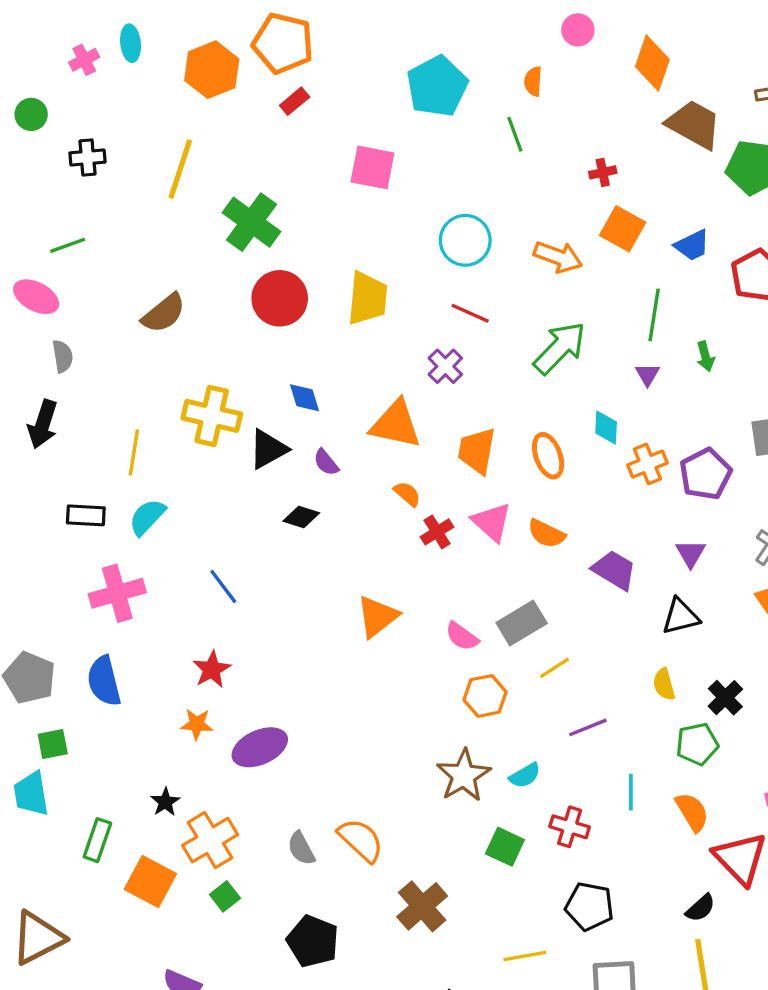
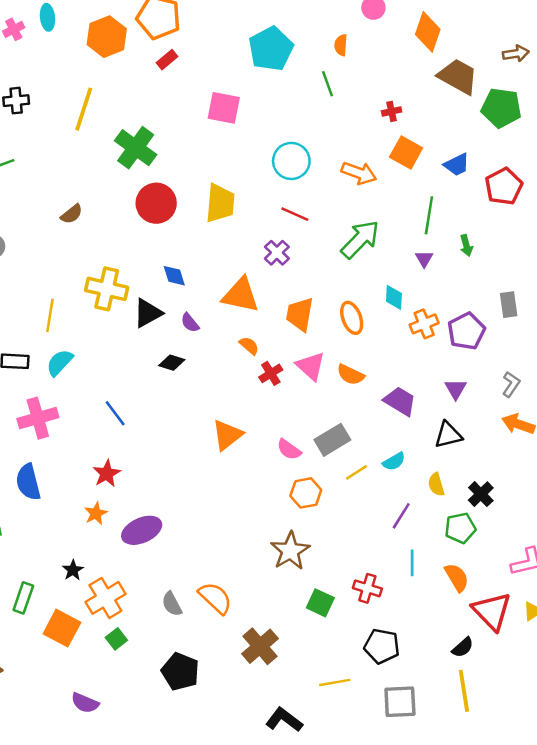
brown semicircle: (164, 313) -> (72, 214), size x0.7
orange star: (197, 724) -> (96, 513), turned -30
purple line: (588, 727) -> (401, 516), moved, turned -36
cyan semicircle: (525, 775) -> (394, 462), moved

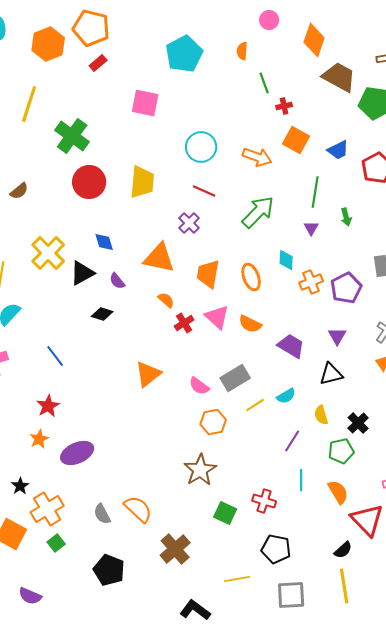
green line: (328, 84) -> (264, 83), moved
yellow cross: (107, 289) -> (48, 253), turned 32

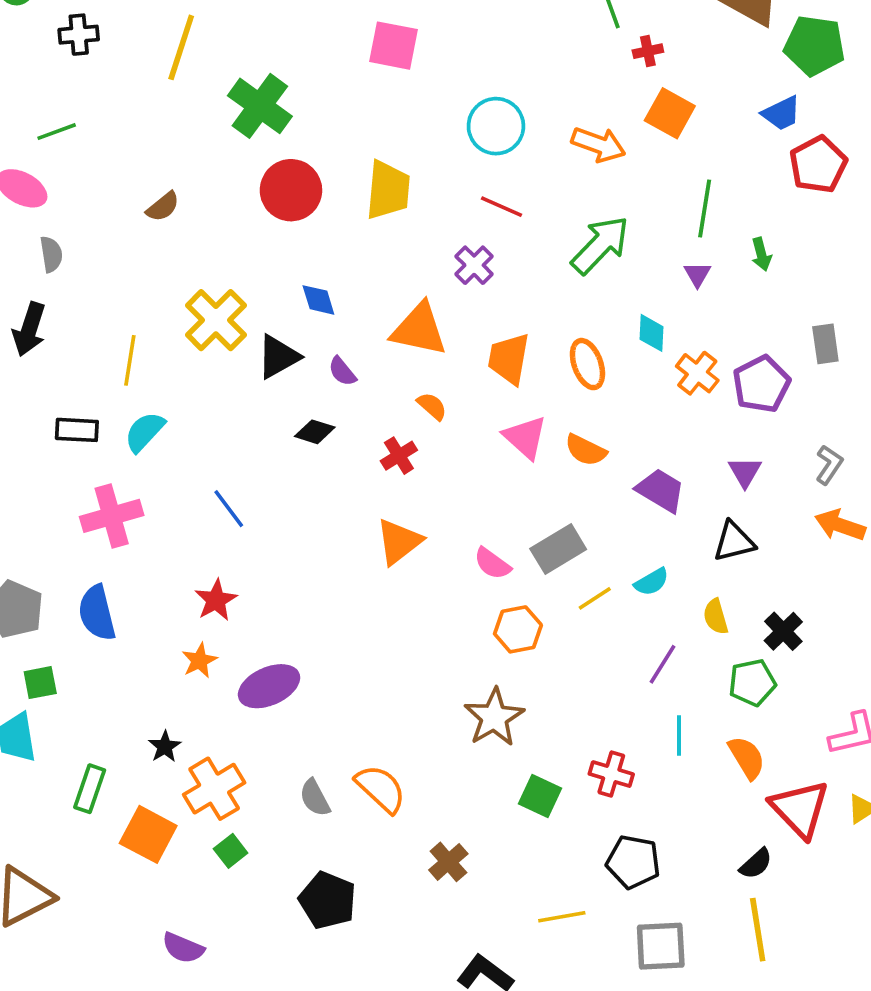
blue trapezoid: (338, 150) -> (781, 113), moved
orange cross: (311, 282) -> (697, 373), turned -30
red cross: (184, 323) -> (399, 456), moved
brown cross: (175, 549) -> (448, 862), size x0.7

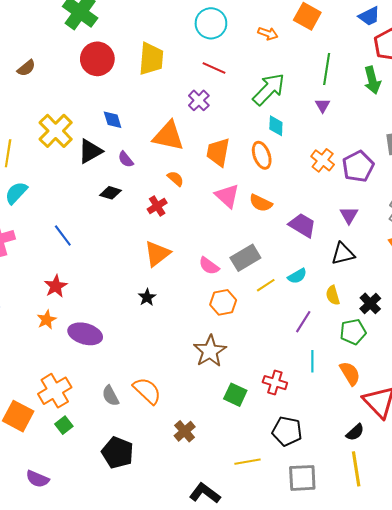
orange arrow: (598, 144) -> (268, 34), size x0.7
green arrow: (761, 254) -> (372, 80), moved, size x1.5
cyan diamond: (652, 333) -> (276, 126), moved
purple ellipse: (269, 686) -> (85, 334), turned 40
black star: (165, 747) -> (147, 297), moved

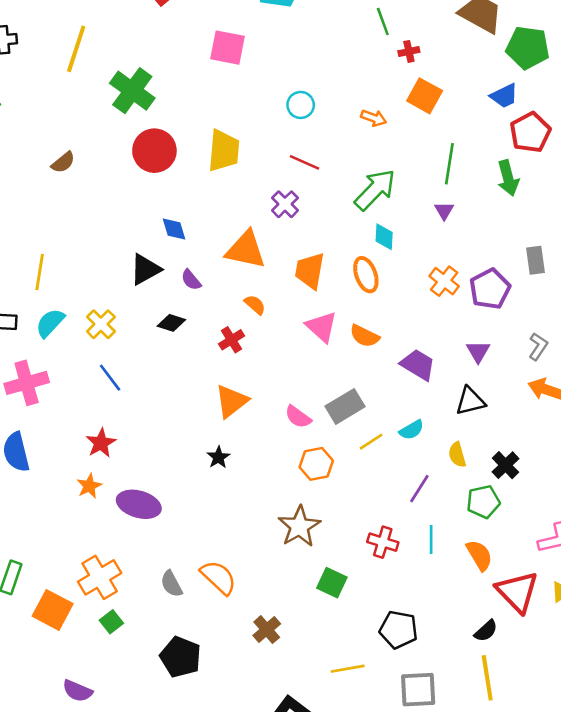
cyan circle: (211, 23) -> (301, 105), size x0.7
yellow cross: (56, 131) -> (101, 324), moved, size x0.7
red cross: (275, 383) -> (383, 542), moved

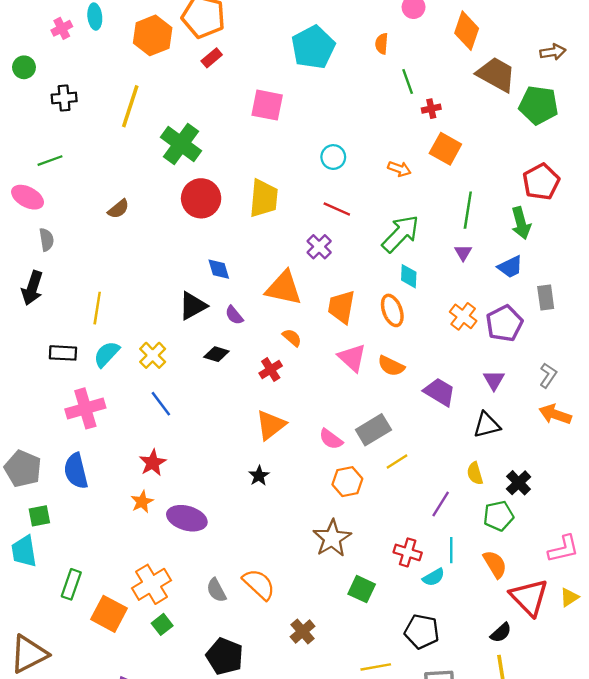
blue trapezoid: (504, 96) -> (510, 267), moved
cyan semicircle: (412, 430) -> (434, 577), moved

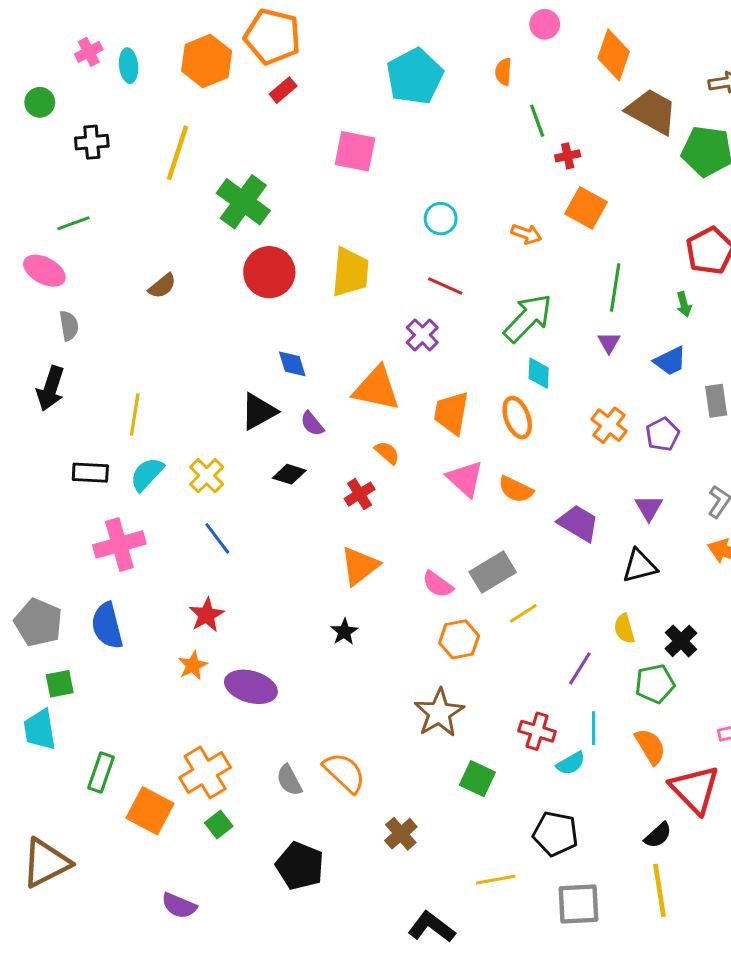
cyan ellipse: (95, 17) -> (129, 66), moved
green arrow: (521, 223) -> (684, 304), size x0.6
purple pentagon: (504, 323) -> (663, 434), size x0.7

